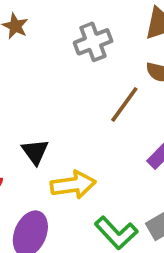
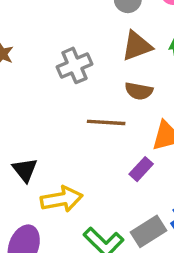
brown line: (124, 104) -> (106, 122), turned 60

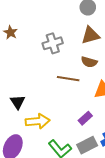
purple rectangle: (141, 169) -> (85, 118), moved

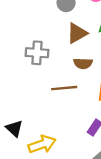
gray cross: (53, 43) -> (37, 53), turned 36

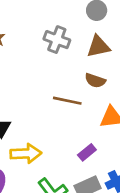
gray cross: (37, 53) -> (57, 40), moved

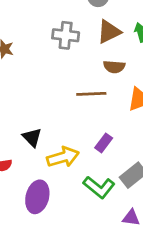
purple rectangle: (87, 152) -> (104, 143), moved

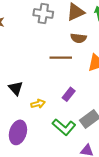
yellow arrow: (63, 157) -> (38, 104), size x0.6

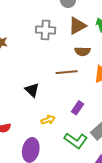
black triangle: (16, 88) -> (32, 90), moved

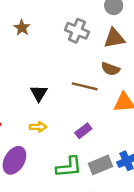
yellow arrow: (48, 120) -> (38, 127), moved
green L-shape: (76, 141) -> (69, 167), turned -60

